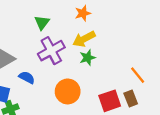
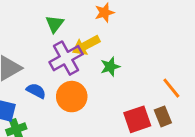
yellow arrow: (84, 39) -> (86, 45), moved
orange circle: (68, 91) -> (72, 97), moved

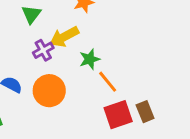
purple cross: (66, 58) -> (43, 50), size x0.6
orange line: (171, 88) -> (108, 82), moved

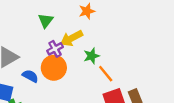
orange circle: (49, 91) -> (54, 68), moved

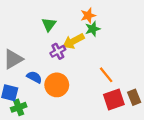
green star: (92, 56) -> (93, 29), moved
orange circle: (54, 68) -> (57, 85), moved

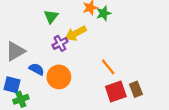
green star: (93, 29) -> (104, 13), moved

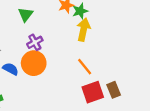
yellow arrow: (76, 33) -> (83, 30), moved, turned 130
orange circle: (59, 77) -> (34, 63), moved

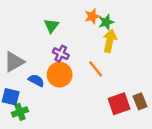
purple cross: (35, 42) -> (61, 54), turned -35
orange line: (85, 67) -> (96, 69), moved

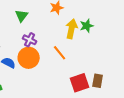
green star: (106, 22) -> (87, 26), moved
brown rectangle: (140, 101) -> (98, 81), turned 32

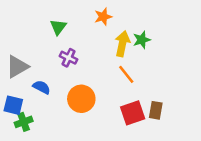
orange line: (60, 53) -> (126, 74), moved
orange circle: (29, 58) -> (81, 99), moved

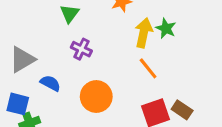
green star: (142, 40) -> (166, 28), turned -30
brown rectangle: (156, 110) -> (182, 110), turned -66

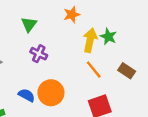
blue semicircle: (50, 83) -> (27, 95), moved
brown rectangle: (182, 110) -> (127, 71), moved

